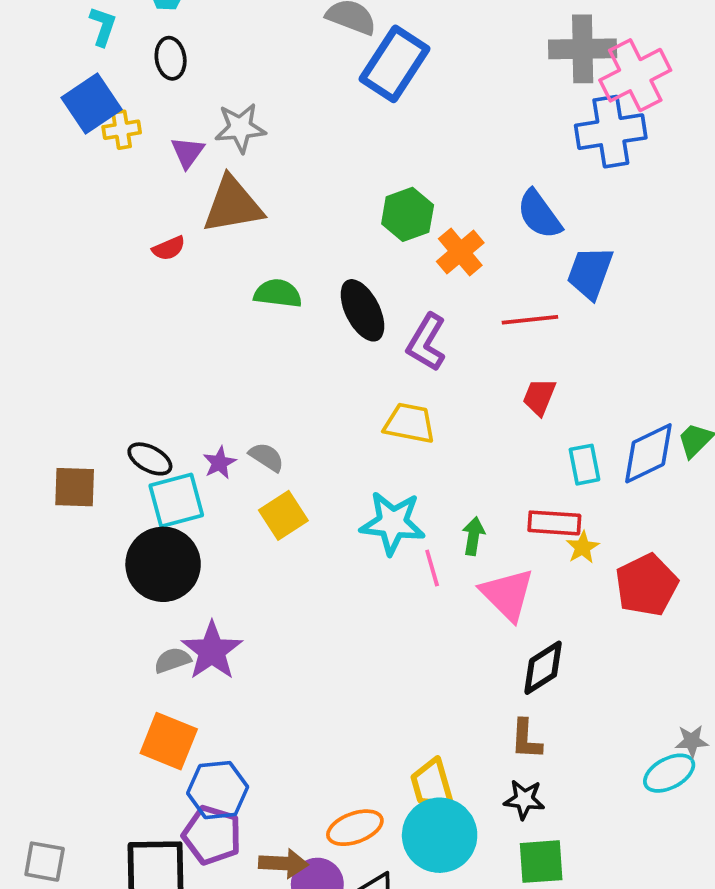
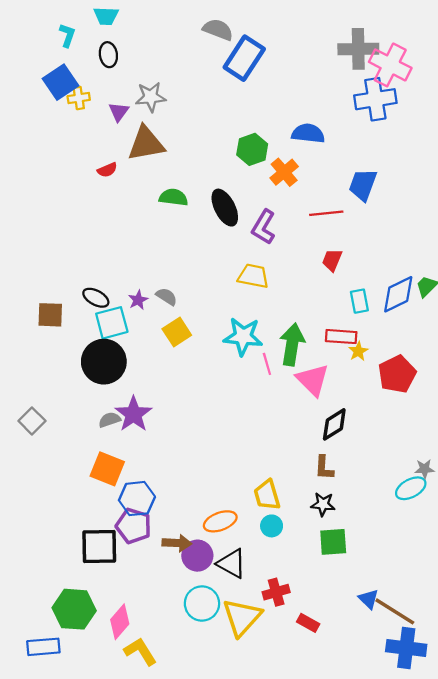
pink cross: (635, 75) -> (390, 65), turned -36
blue semicircle: (539, 214) -> (308, 133), moved, turned 132
green arrow: (473, 536) -> (292, 344), size x1.8
cyan circle: (440, 835) -> (272, 526), size x0.5
gray square: (45, 862) -> (32, 421), moved, turned 35

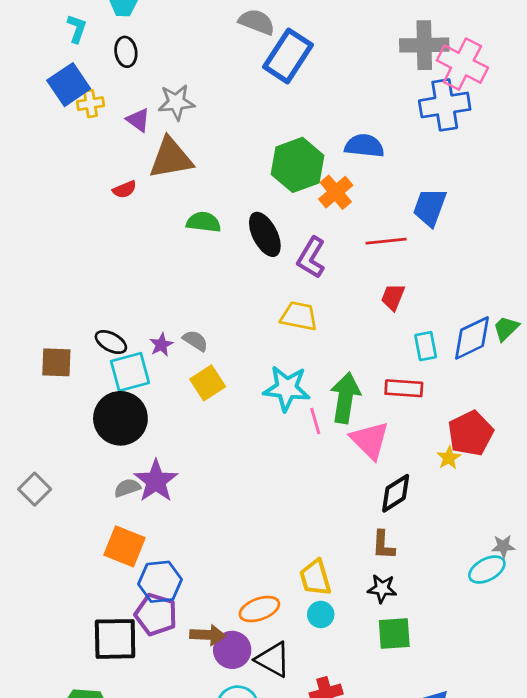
purple triangle: (119, 112) -> (138, 120), turned -30
green hexagon: (252, 149) -> (298, 165), size x1.4
yellow star: (358, 351) -> (449, 458), moved

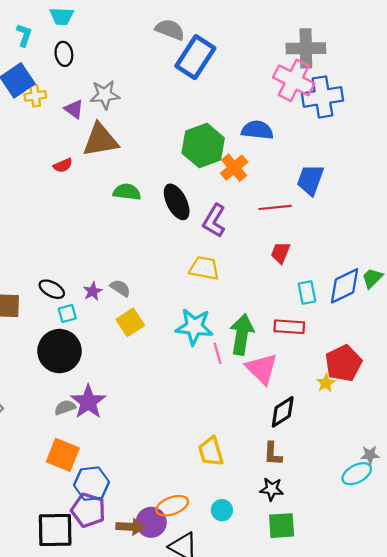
pink cross: (462, 64) -> (294, 80), moved
cyan square: (130, 372) -> (67, 313), size x0.6
yellow trapezoid: (315, 578) -> (211, 452), moved
purple circle: (232, 650) -> (151, 522), moved

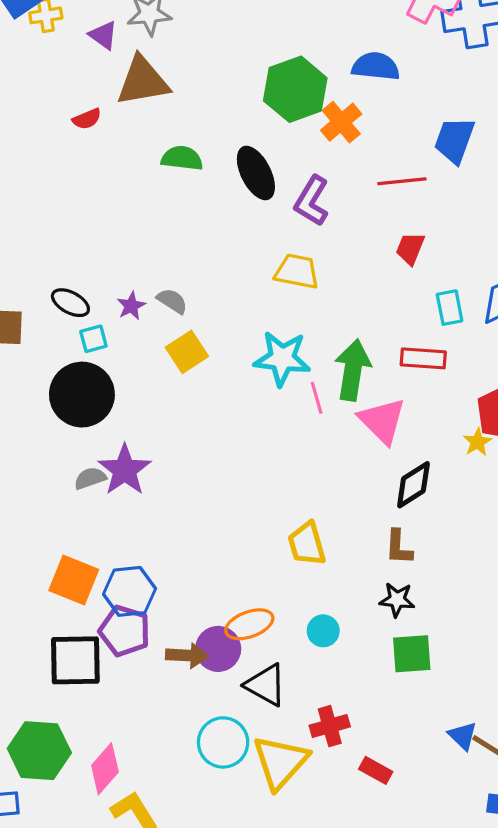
orange square: (63, 455) -> (74, 580), moved

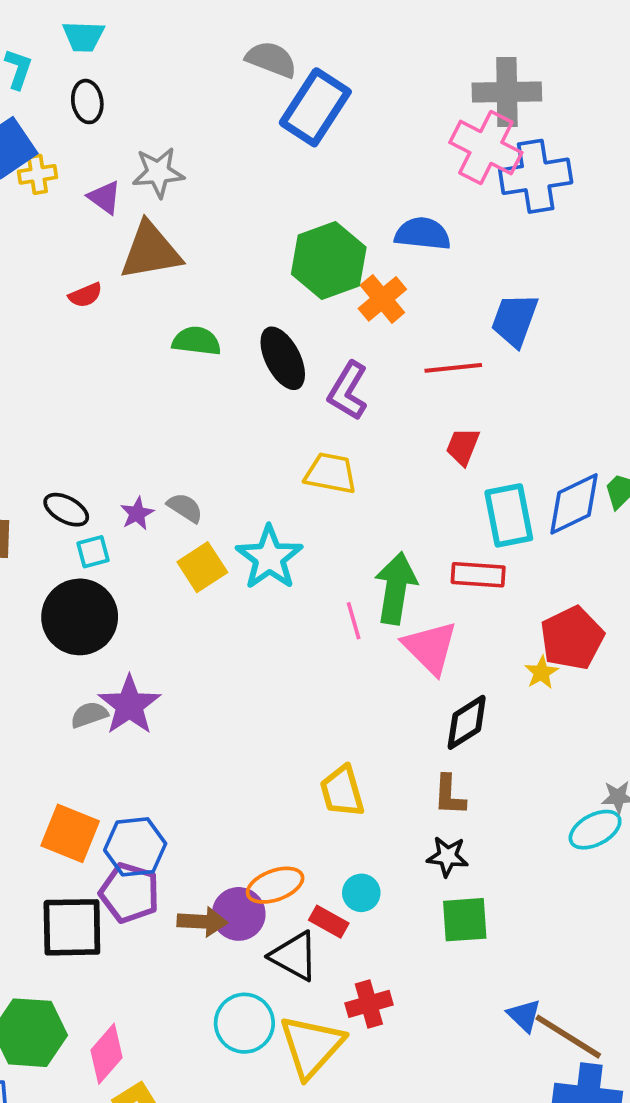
cyan rectangle: (450, 308) -> (509, 515), size x1.5
cyan star: (282, 358) -> (269, 558), moved, turned 30
red rectangle: (376, 770) -> (329, 922), moved

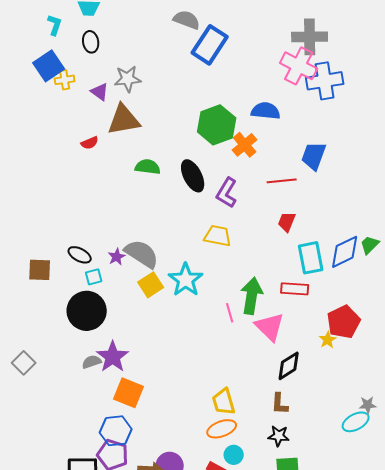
gray semicircle: (185, 508) -> (142, 254), size x1.8
orange square: (70, 833) -> (129, 393), moved
orange ellipse: (275, 885) -> (222, 429), moved

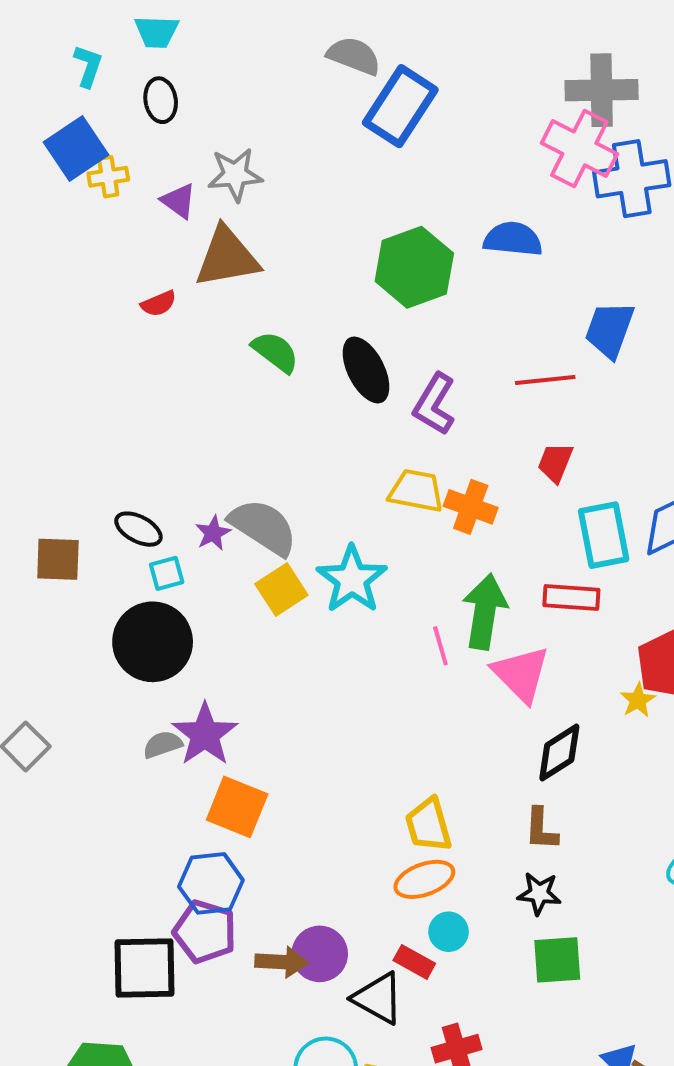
orange cross: (245, 145) -> (471, 507), moved, turned -30
green semicircle: (148, 167) -> (275, 352), turned 30

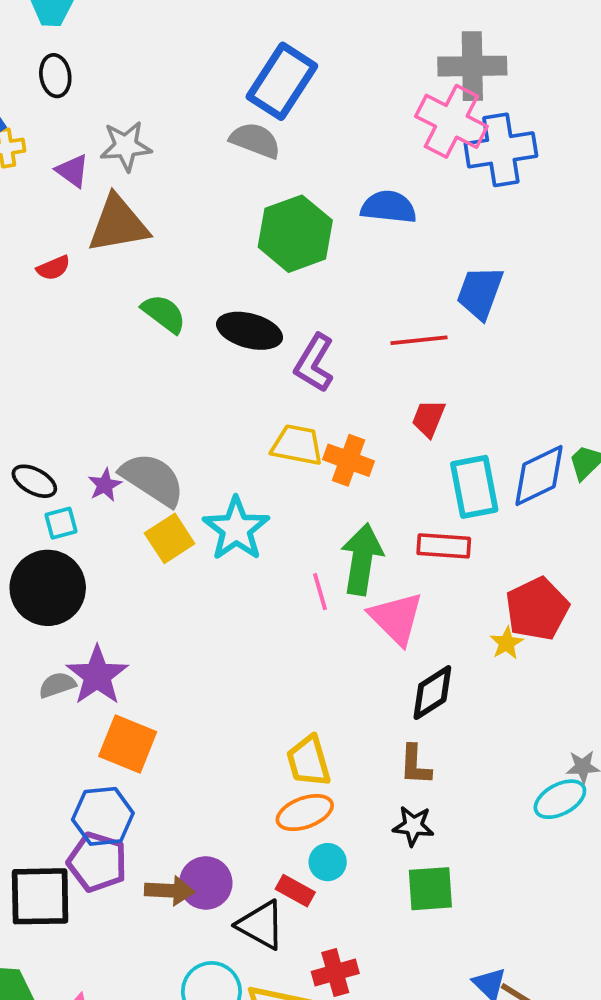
gray semicircle: (354, 56) -> (255, 140), moved
black ellipse: (366, 370) -> (250, 331), turned -48

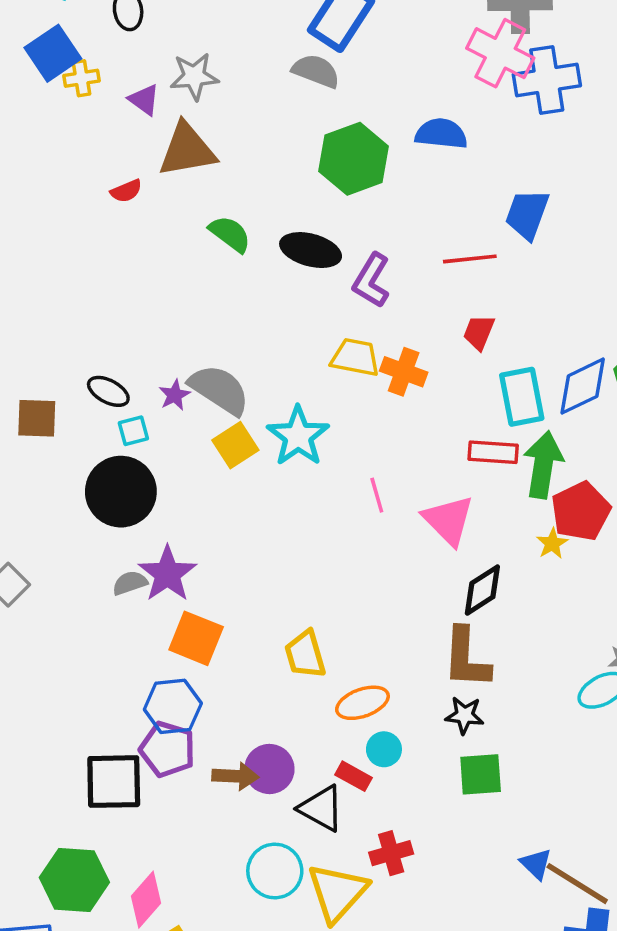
green arrow: (362, 559) -> (543, 465), moved
yellow trapezoid: (309, 761) -> (305, 654), moved
brown L-shape: (415, 765) -> (466, 658), size x1.6

